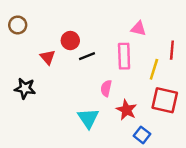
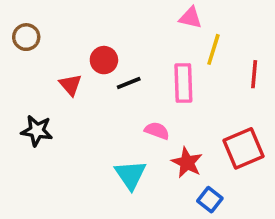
pink triangle: (138, 29) -> (190, 18), moved
yellow line: (154, 69) -> (213, 49), moved
pink semicircle: (106, 88) -> (157, 131), turned 98
red square: (165, 100) -> (243, 148), turned -36

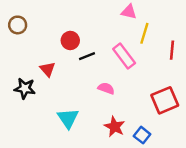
pink rectangle: (183, 83) -> (124, 56), turned -35
red triangle: (70, 85) -> (48, 69), moved
red star: (187, 162) -> (115, 127), moved
cyan triangle: (130, 175) -> (68, 118), moved

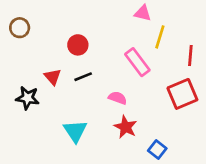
black line: (87, 56) -> (83, 77), moved
red square: (165, 100) -> (182, 94), moved
red star: (115, 127) -> (126, 127), moved

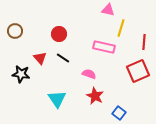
brown circle: (20, 28) -> (15, 31), moved
pink rectangle: (137, 62) -> (104, 47), turned -40
black line: (83, 77) -> (63, 58), turned 56

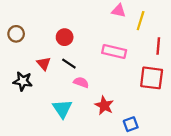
yellow line: (121, 28) -> (141, 21), moved
red square: (138, 71) -> (152, 78), turned 30
pink semicircle: (89, 74) -> (81, 82), moved
blue square: (119, 113) -> (131, 124), turned 32

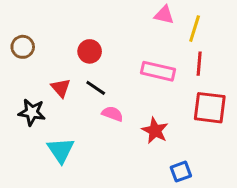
red line: (158, 46) -> (199, 64), moved
red star: (104, 105) -> (155, 131), moved
cyan triangle: (62, 109) -> (61, 150), moved

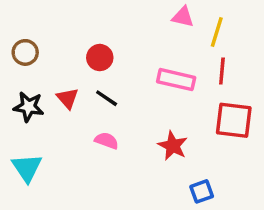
black star: (32, 112) -> (29, 107), moved
pink semicircle: (112, 114) -> (107, 141), moved
cyan triangle: (61, 150) -> (27, 168), moved

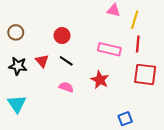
red star: (173, 146) -> (100, 80), moved

